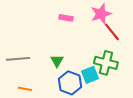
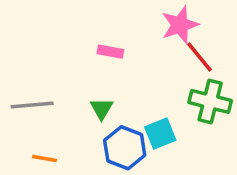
pink rectangle: (66, 18) -> (110, 52), moved
green cross: (106, 63) -> (210, 101), moved

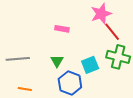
cyan square: (160, 134) -> (90, 65), moved

